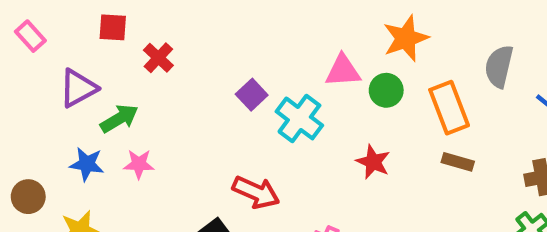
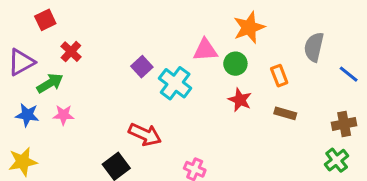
red square: (113, 27) -> (45, 20), turned -30
red cross: (158, 58) -> (71, 52), moved
orange rectangle: (449, 108) -> (279, 76), size x0.6
red star: (373, 162) -> (240, 100), moved

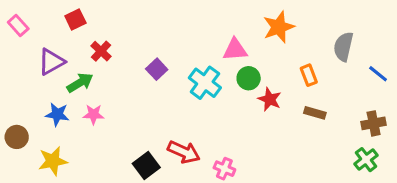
green circle: (235, 64) -> (249, 78), moved
purple square: (142, 67) -> (157, 69), moved
red arrow: (145, 135) -> (184, 152), moved

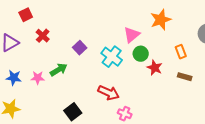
pink triangle: (235, 50) -> (132, 35), turned -36
green arrow: (80, 83) -> (59, 70), moved
red arrow: (184, 152) -> (109, 93), moved

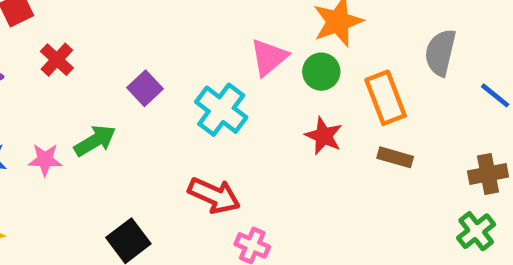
orange rectangle: (181, 52) -> (386, 98), size x1.5
green circle: (141, 54) -> (321, 72), moved

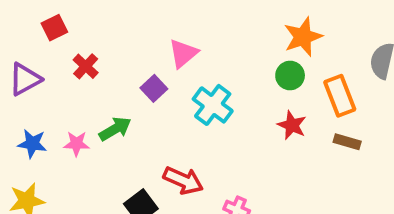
pink triangle: (269, 57) -> (183, 53), moved
red arrow: (214, 195) -> (183, 180), moved

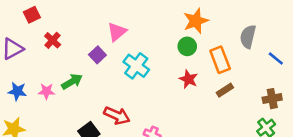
brown rectangle: (347, 142) -> (225, 90), turned -49

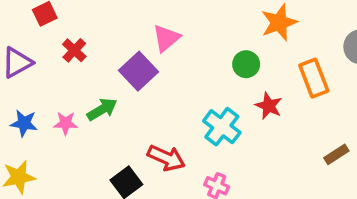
green circle: (187, 46) -> (246, 64), moved
purple square: (97, 55) -> (139, 71), size x1.5
cyan cross: (136, 66) -> (222, 127), moved
brown rectangle: (225, 90) -> (336, 154), moved

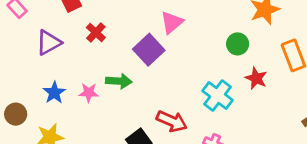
green arrow: (102, 109) -> (119, 81), turned 35
blue star: (24, 123) -> (54, 93), turned 30

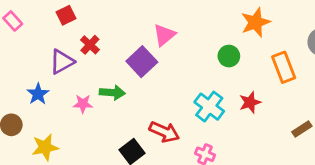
purple triangle: (49, 43) -> (62, 62), moved
red star: (256, 78) -> (250, 102), moved, turned 30
blue star: (54, 93) -> (38, 94), moved

